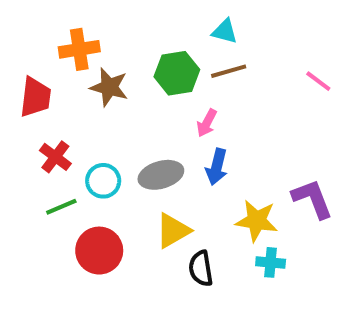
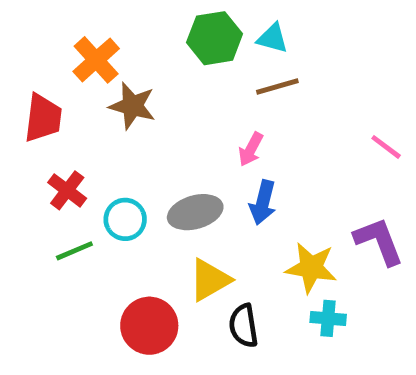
orange cross: (79, 49) -> (96, 60), turned -33
green hexagon: (177, 73) -> (215, 38), moved
pink line: (318, 81) -> (386, 147), moved
red circle: (99, 251) -> (149, 326), moved

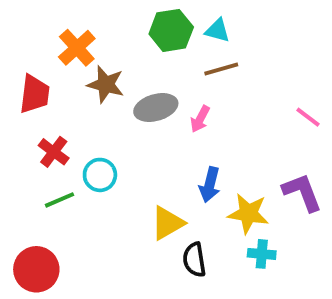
blue arrow: (263, 202) -> (210, 185), moved
gray ellipse: (195, 212) -> (156, 108), moved
red circle: (149, 326) -> (36, 269), moved

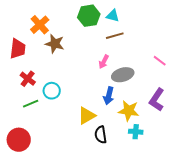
gray ellipse: (156, 108) -> (123, 75), moved
purple L-shape: (302, 192) -> (157, 100), turned -125

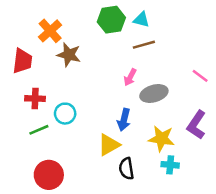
red cross: (28, 79) -> (35, 99), turned -35
blue arrow: (109, 96) -> (124, 120), moved
red circle: (19, 140) -> (49, 175), moved

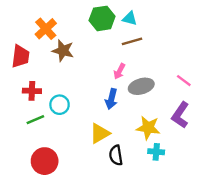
pink line: (200, 76) -> (184, 81), moved
blue arrow: (124, 120) -> (111, 99), moved

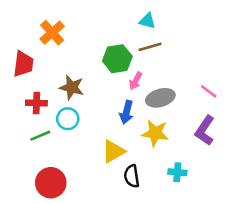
green hexagon: (102, 18) -> (117, 59), moved
brown star: (63, 51) -> (72, 87), moved
yellow star: (148, 128) -> (155, 133), moved

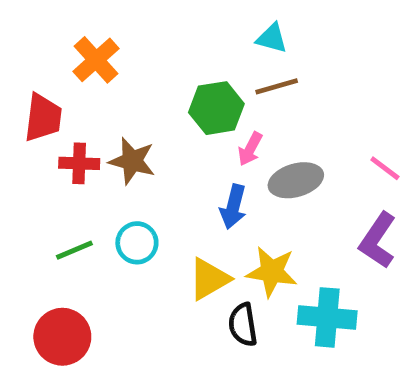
red cross: (36, 103) -> (79, 163), moved
cyan circle: (68, 119) -> (137, 243), moved
yellow star: (155, 133) -> (272, 272), moved
cyan cross: (177, 172) -> (327, 317), size x1.6
red circle: (51, 183) -> (62, 337), moved

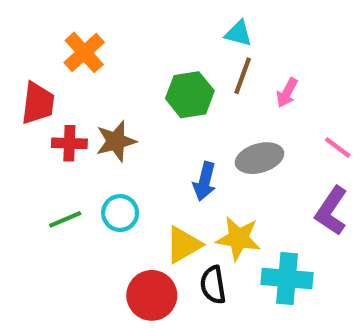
brown line: (277, 86) -> (243, 76), turned -54
pink arrow: (250, 149) -> (287, 93), moved
brown star: (132, 161) -> (116, 141), turned -30
red circle: (62, 337) -> (152, 295), moved

